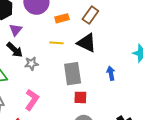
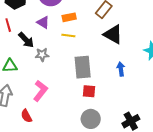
orange rectangle: (62, 18) -> (69, 17), moved
purple triangle: (16, 30) -> (43, 22), moved, turned -40
black triangle: (87, 43) -> (113, 34), moved

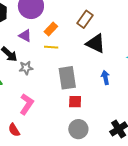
orange rectangle: (69, 17) -> (51, 29), turned -32

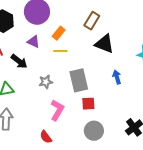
gray star: (26, 68) -> (46, 82), moved
pink L-shape: (27, 104) -> (57, 110), moved
red semicircle: (14, 130) -> (46, 137), moved

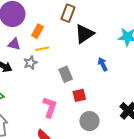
black triangle: (104, 44) -> (84, 34), turned -45
gray rectangle: (79, 80) -> (66, 74), size x0.7
gray star: (46, 82) -> (30, 63), moved

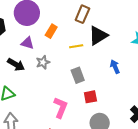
yellow line: (42, 49) -> (76, 46), moved

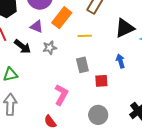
orange rectangle: (51, 31) -> (62, 18), size x1.5
black triangle: (98, 35) -> (125, 28), moved
red square: (90, 97) -> (101, 81), moved

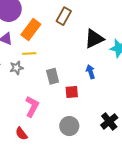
yellow line: (85, 36) -> (29, 54), moved
gray star: (50, 48) -> (16, 68), moved

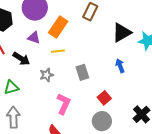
gray star: (16, 68) -> (47, 75), moved
red square: (72, 92) -> (104, 98), moved, turned -32

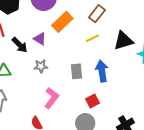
purple triangle: (34, 38) -> (40, 39), moved
yellow line: (58, 51) -> (92, 38), moved, turned -32
blue arrow: (120, 66) -> (102, 71), moved, size x1.5

